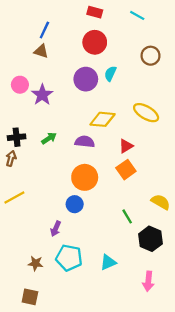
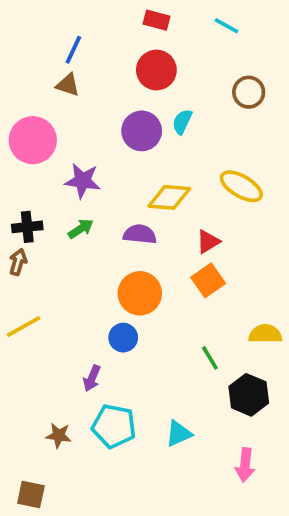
pink circle: (20, 85) -> (33, 140), size x1.6
purple star: (42, 95) -> (83, 181), moved, turned -30
yellow semicircle: (161, 202) -> (265, 334), turned -30
brown square: (30, 297) -> (31, 494), moved

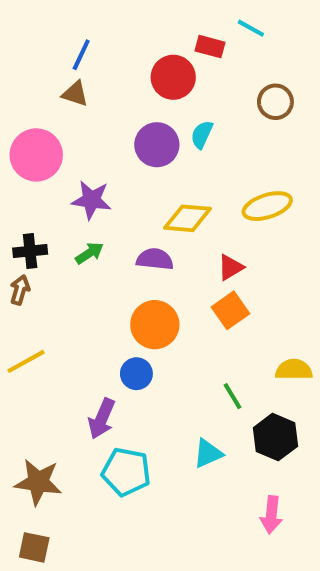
red rectangle: (156, 20) -> (210, 47), moved
yellow ellipse: (241, 186) -> (267, 206), turned -48
purple arrow: (92, 378) -> (102, 419), size x1.4
cyan triangle: (179, 434) -> (208, 453), moved
brown star: (59, 435) -> (38, 482), moved, size x1.6

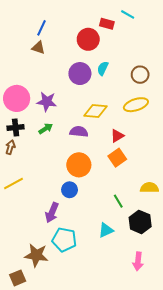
brown circle: (275, 102) -> (140, 75), moved
pink circle: (36, 155) -> (17, 98), moved
brown star: (38, 482) -> (36, 255), moved
brown square: (34, 547) -> (18, 278), turned -35

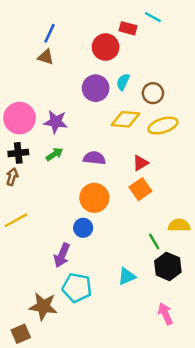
brown circle: (140, 75) -> (153, 93), moved
yellow diamond: (95, 111) -> (126, 119), moved
green line: (118, 201) -> (154, 242), moved
pink arrow: (138, 261) -> (165, 314), turned 150

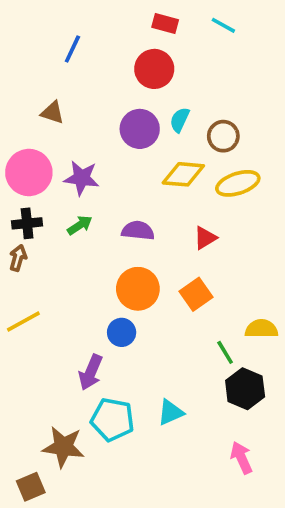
red rectangle: (128, 28) -> (165, 24), moved
brown triangle: (46, 57) -> (52, 113), moved
orange square: (140, 189) -> (196, 294), moved
cyan triangle: (127, 276) -> (171, 412), moved

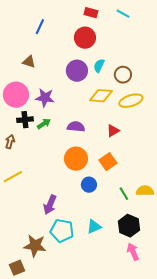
black cross: (27, 223) -> (25, 120), moved
yellow semicircle: (261, 329) -> (145, 191), moved
blue circle: (122, 332) -> (89, 185), moved
black hexagon: (245, 389) -> (129, 226), moved

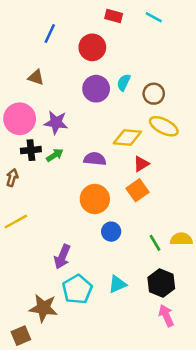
red circle: (85, 38) -> (92, 47), moved
yellow diamond: (101, 96) -> (127, 138), moved
yellow ellipse: (131, 101) -> (164, 126), turned 45
orange square: (108, 162) -> (137, 190), moved
cyan pentagon: (62, 231) -> (77, 289), turned 30

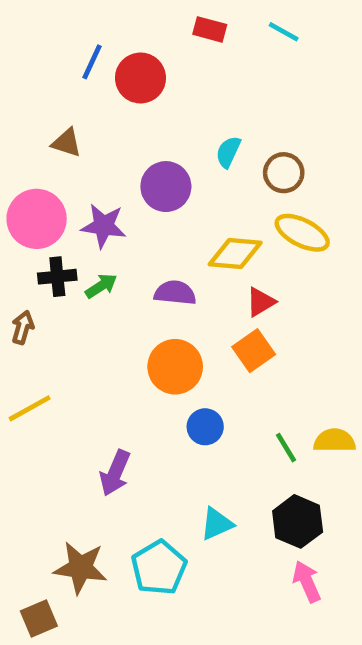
red circle: (92, 47) -> (140, 78), moved
purple circle: (96, 89) -> (166, 187), moved
cyan pentagon: (77, 289) -> (159, 568), moved

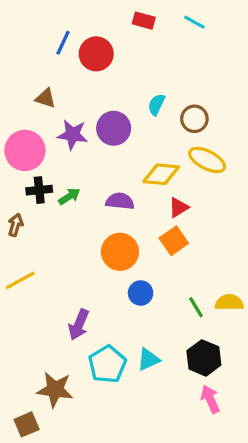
purple star: (104, 226) -> (72, 135), moved
cyan pentagon: (159, 568) -> (107, 364), moved

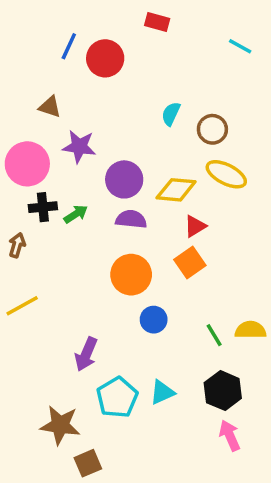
cyan line: (194, 22) -> (240, 46), moved
purple circle: (114, 128) -> (124, 179), moved
brown square: (27, 424) -> (88, 463), moved

